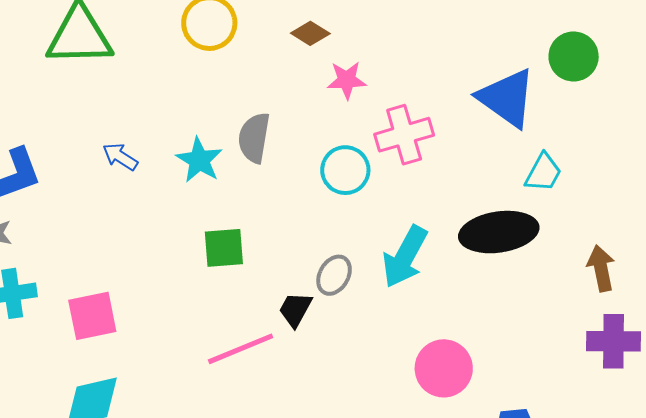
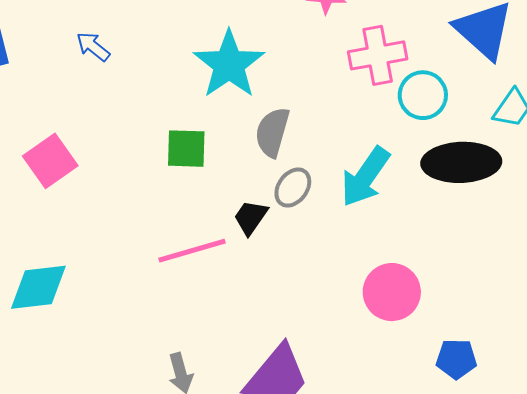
gray semicircle: (254, 138) -> (272, 132), moved
cyan star: (199, 160) -> (229, 64), moved, size x1.5
cyan circle: (345, 170) -> (423, 95), moved
pink square: (92, 316) -> (50, 161), moved, turned -30

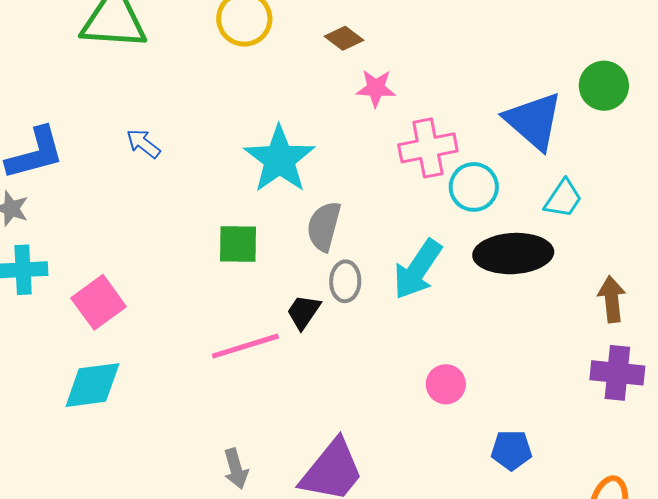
pink square: (50, 161) -> (99, 302), moved
gray ellipse: (293, 188) -> (345, 281), turned -33
pink circle: (392, 292) -> (446, 384), size x0.7

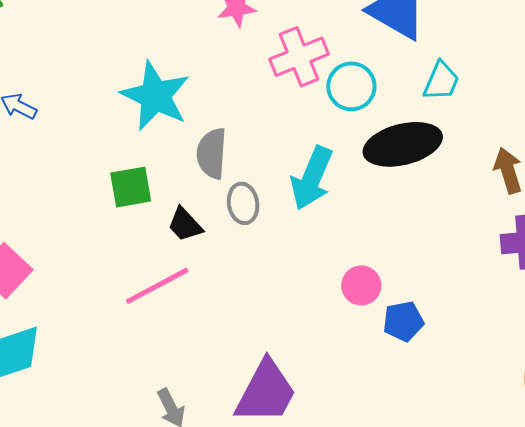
black trapezoid: (303, 312) -> (185, 225), moved, turned -66
blue pentagon: (511, 450) -> (403, 321), moved

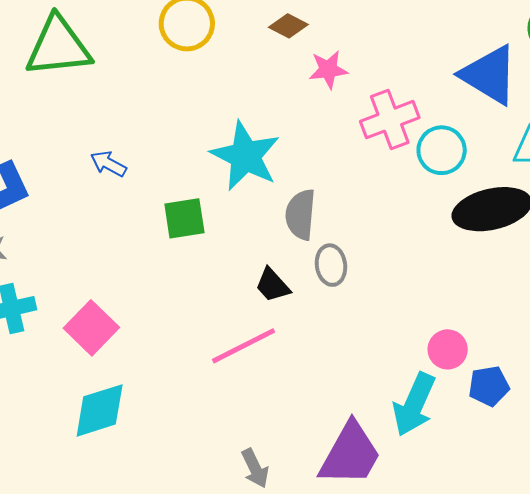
cyan arrow: (312, 178) -> (414, 404), moved
green square: (131, 187) -> (184, 218), moved

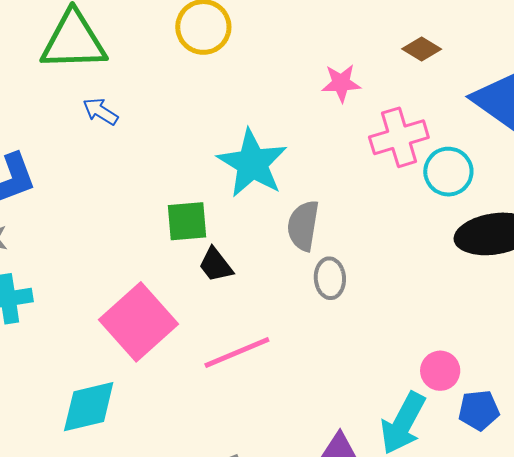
brown diamond: (288, 26) -> (422, 49), moved
blue arrow: (109, 164) -> (101, 111), moved
black trapezoid: (272, 285) -> (216, 265), moved
pink square: (91, 328) -> (138, 322), moved, size x1.4

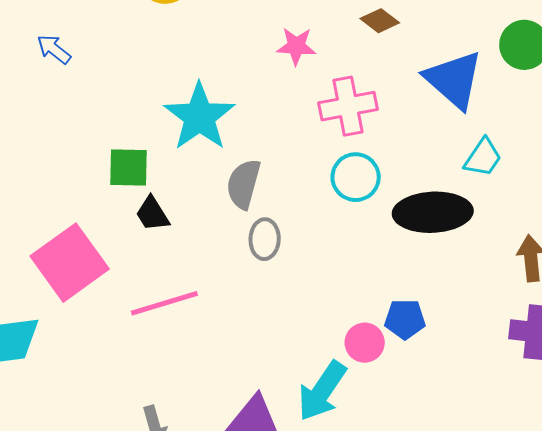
cyan circle: (448, 172) -> (356, 177), moved
blue pentagon: (479, 410) -> (405, 319), moved

